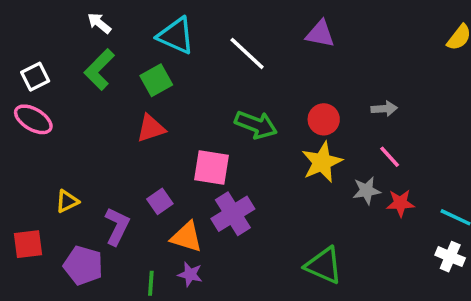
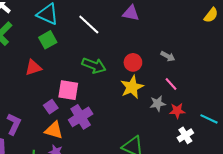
green square: (156, 80) -> (48, 40), moved
gray arrow: (384, 109) -> (168, 56), turned 32
purple square: (160, 201) -> (51, 107), moved
white cross: (450, 257) -> (185, 135), moved, turned 35

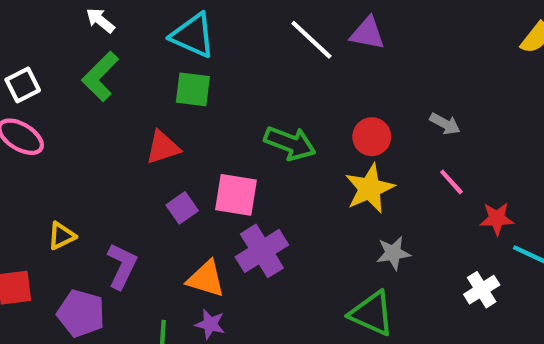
white line: (89, 24) -> (311, 40), moved
green square: (48, 40) -> (193, 89), turned 36
gray star: (158, 104) -> (393, 253), moved
purple square: (51, 107) -> (182, 208), moved
red star: (177, 111) -> (497, 219), moved

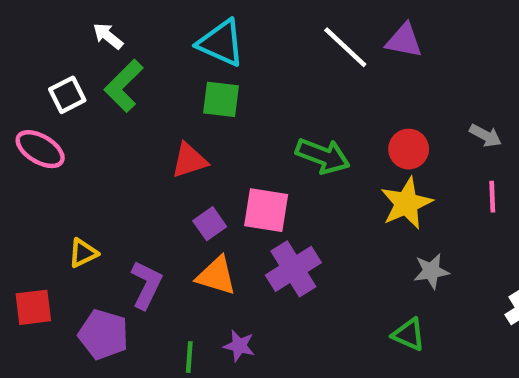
white arrow: (100, 20) -> (108, 36), moved
white square: (23, 85) -> (67, 95), moved
pink line: (451, 182) -> (492, 197), turned 40
orange triangle: (206, 279) -> (216, 276), moved
green triangle: (372, 313) -> (409, 334), size x0.7

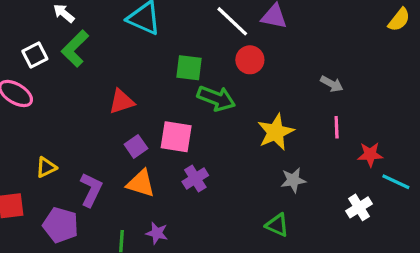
green square: (221, 99) -> (189, 68), moved
red circle: (409, 149) -> (250, 60), moved
purple cross: (293, 269) -> (195, 179), size x0.7

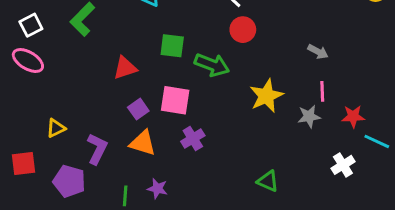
white square: (35, 55) -> (31, 25), moved
green square: (189, 68) -> (172, 46), moved
gray star: (293, 180) -> (309, 116), moved

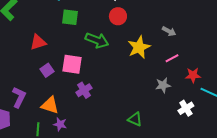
green square: (172, 46) -> (70, 17), moved
pink line: (322, 91) -> (172, 58), turned 64
yellow star: (266, 96) -> (139, 47), moved
gray star: (309, 116) -> (163, 85), moved
orange triangle: (143, 143) -> (50, 105), moved

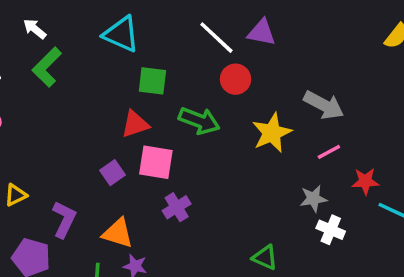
gray arrow: (169, 31) -> (324, 105), size x1.6
red triangle: (38, 42) -> (135, 124), moved
white cross: (186, 108) -> (331, 230), moved, turned -35

